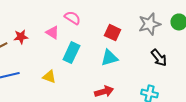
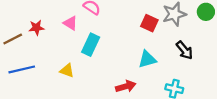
red square: (113, 33) -> (149, 23), moved
cyan triangle: (109, 58) -> (147, 59), moved

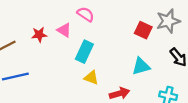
red star: (36, 28) -> (39, 35), moved
yellow triangle: (67, 71) -> (91, 78), moved

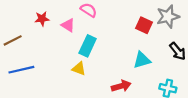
red star: (39, 35) -> (42, 19), moved
yellow triangle: (91, 78) -> (79, 69), moved

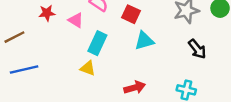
red square: (144, 25) -> (131, 14), moved
cyan triangle: (142, 60) -> (144, 41), moved

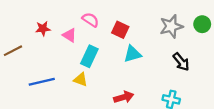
blue line: (24, 69) -> (42, 82), moved

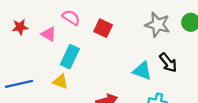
gray star: (171, 26) -> (158, 25), turned 30
cyan triangle: (132, 54) -> (142, 71), moved, turned 36

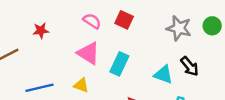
red square: (103, 28) -> (124, 20), moved
pink triangle: (49, 34) -> (88, 53), moved, size x1.5
cyan rectangle: (70, 57) -> (119, 64), moved

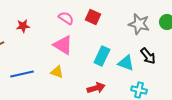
cyan rectangle: (119, 64) -> (102, 56), moved

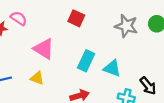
pink semicircle: (66, 18) -> (19, 18), moved
black arrow: (148, 56) -> (148, 86), moved

